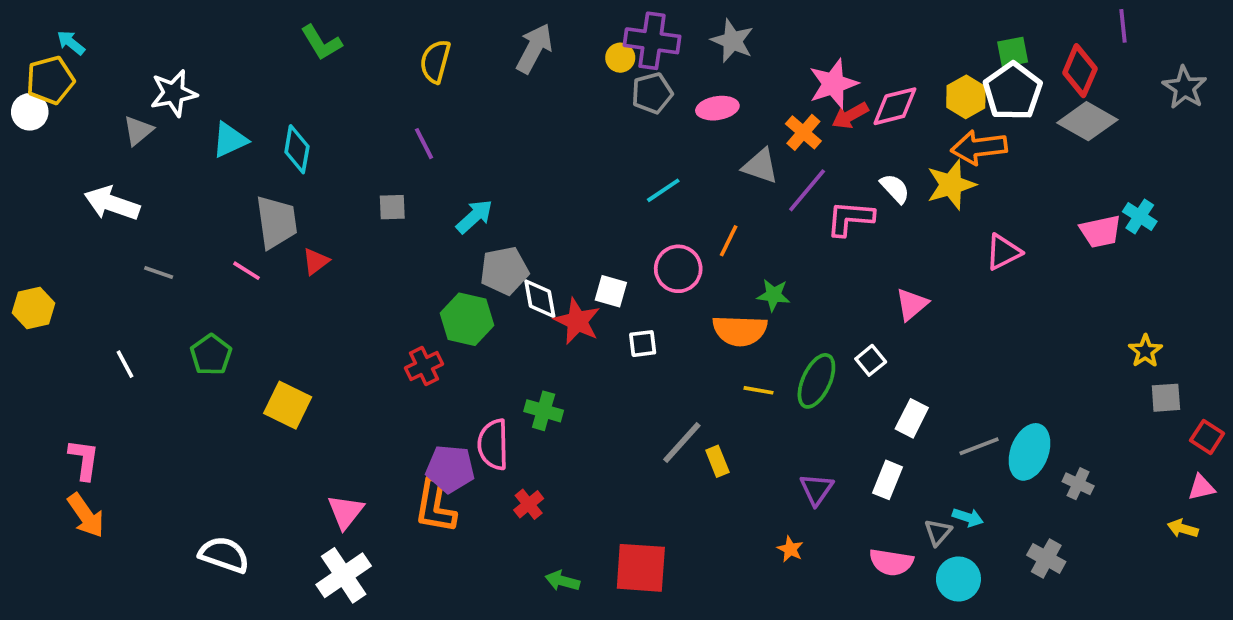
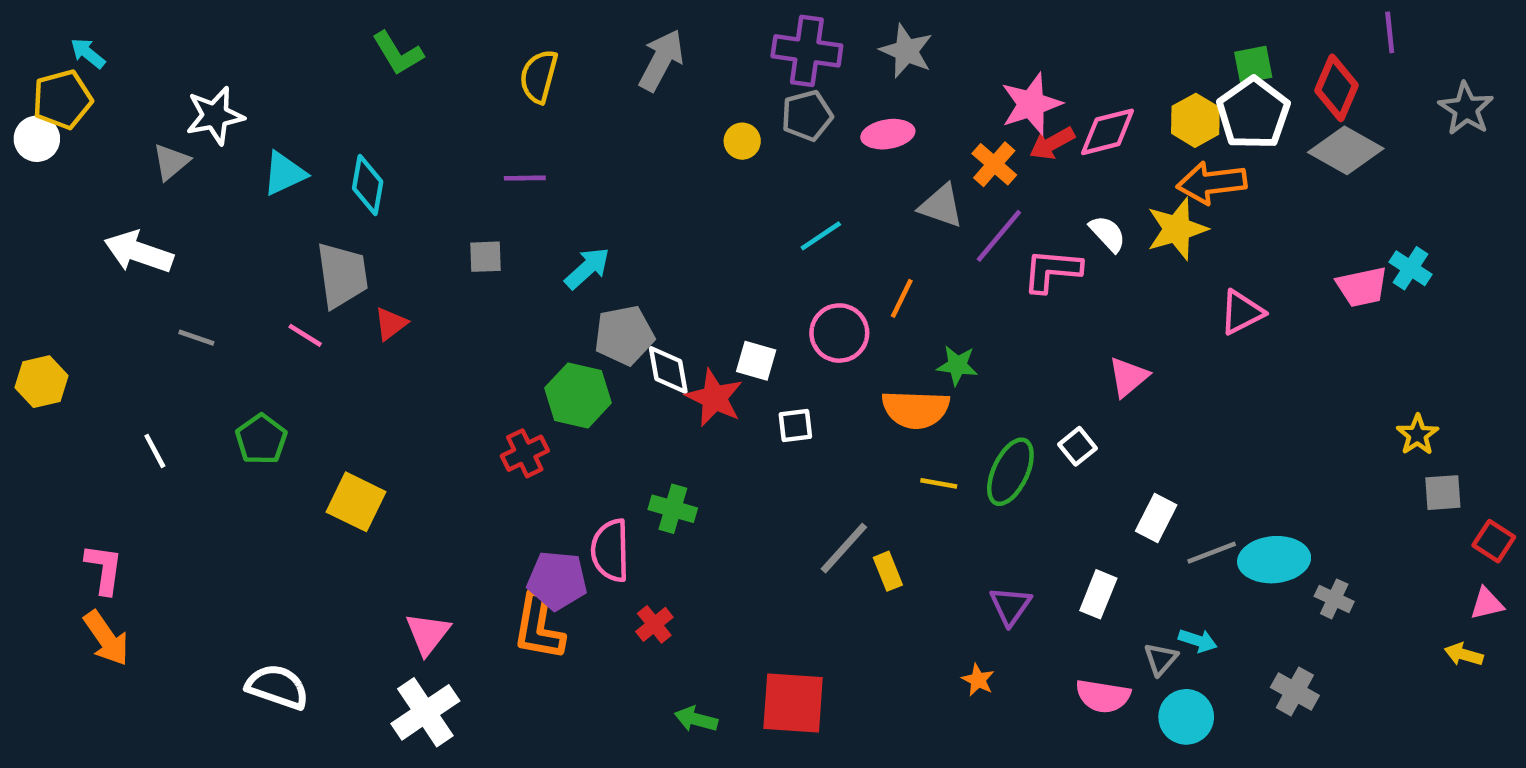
yellow circle: (620, 58) -> (742, 141), moved
purple line: (424, 144) -> (525, 178), turned -64
white rectangle: (912, 418) -> (1156, 518), moved
cyan ellipse: (1029, 452) -> (1274, 560), turned 64

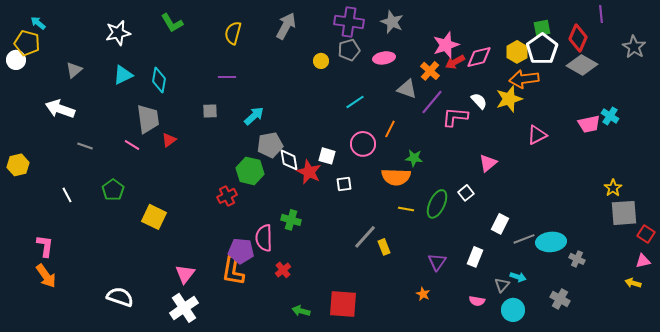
yellow pentagon: (62, 99) -> (27, 43), turned 30
white star: (215, 116) -> (118, 33), moved
gray square: (1443, 493) -> (624, 213), size x1.6
pink semicircle: (1103, 696) -> (477, 301), size x0.7

